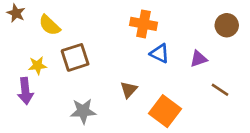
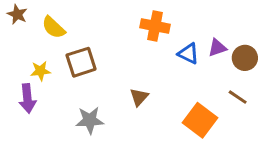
brown circle: (227, 25) -> (245, 58), moved
blue triangle: (160, 53) -> (188, 54), moved
purple triangle: (199, 59) -> (217, 48), moved
orange square: (165, 111) -> (200, 120), moved

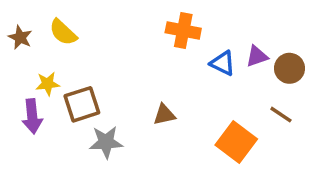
brown star: (17, 14) -> (20, 37), moved
brown square: (81, 62) -> (82, 104), moved
brown triangle: (139, 97) -> (164, 115), turned 36

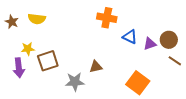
yellow semicircle: (63, 32) -> (37, 19), turned -36
purple triangle: (257, 56) -> (150, 44), moved
brown line: (281, 115) -> (175, 61), moved
gray star: (106, 142) -> (75, 82), moved

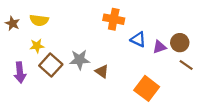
yellow star: (28, 49) -> (37, 46), moved
brown square: (48, 61) -> (51, 65), turned -30
brown triangle: (96, 67) -> (102, 71), turned 48
gray star: (75, 82) -> (80, 60), moved

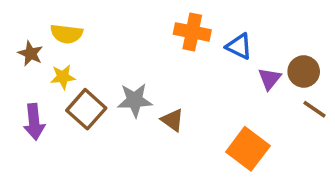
brown star: (12, 23) -> (31, 54), moved
blue triangle: (138, 39) -> (239, 46), moved
purple triangle: (160, 47) -> (270, 79), turned -32

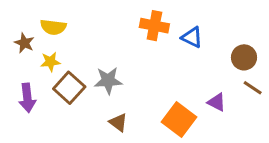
purple triangle: (270, 79) -> (217, 102), moved, turned -42
brown triangle: (172, 120) -> (118, 122), moved
orange square: (248, 149) -> (179, 120), moved

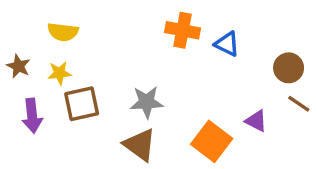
brown star: (24, 43) -> (18, 66), moved
gray star: (108, 81) -> (147, 102), moved
brown square: (69, 88) -> (82, 104), turned 36
brown triangle: (118, 122) -> (140, 145), size x1.5

